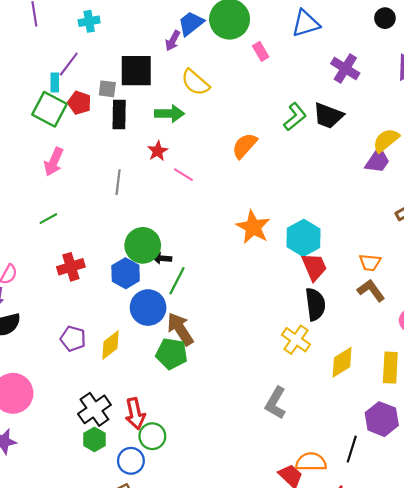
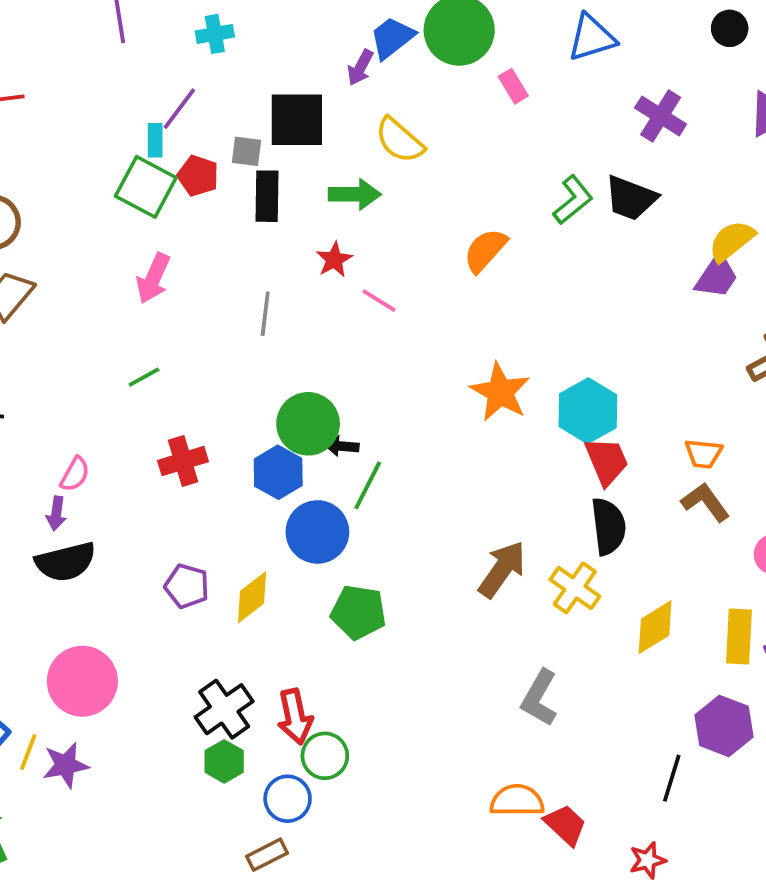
brown arrow: (180, 329) -> (502, 569), moved, turned 68
orange semicircle: (311, 462) -> (517, 801), moved

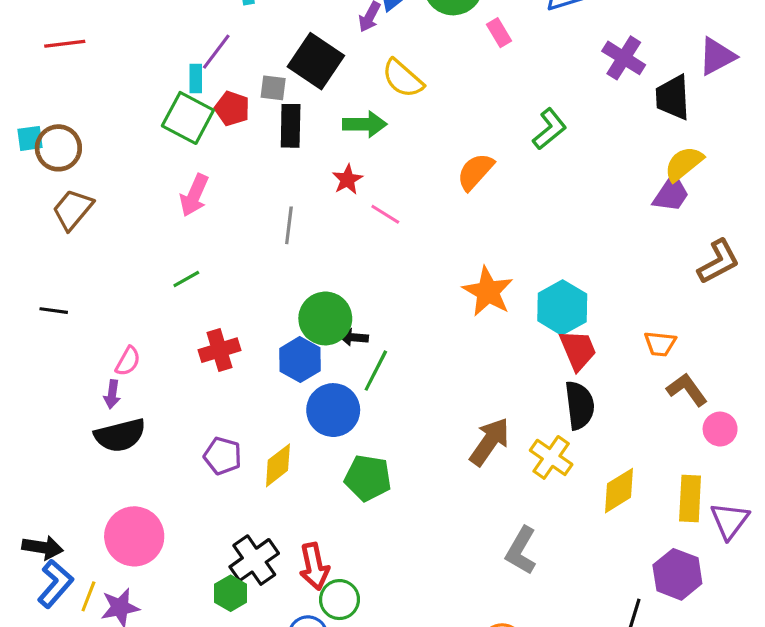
black square: (297, 120) -> (316, 61), turned 34
black trapezoid: (631, 198) -> (673, 97), moved, turned 66
brown L-shape: (705, 502) -> (687, 390), moved
green hexagon: (224, 761) -> (231, 593), moved

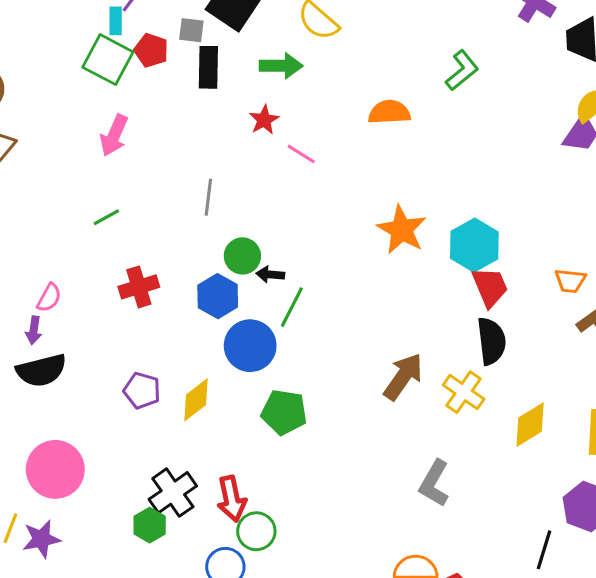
orange semicircle: (475, 172) -> (389, 112), turned 45
gray line: (289, 225) -> (208, 197), moved
green circle: (325, 318) -> (242, 256), size x0.7

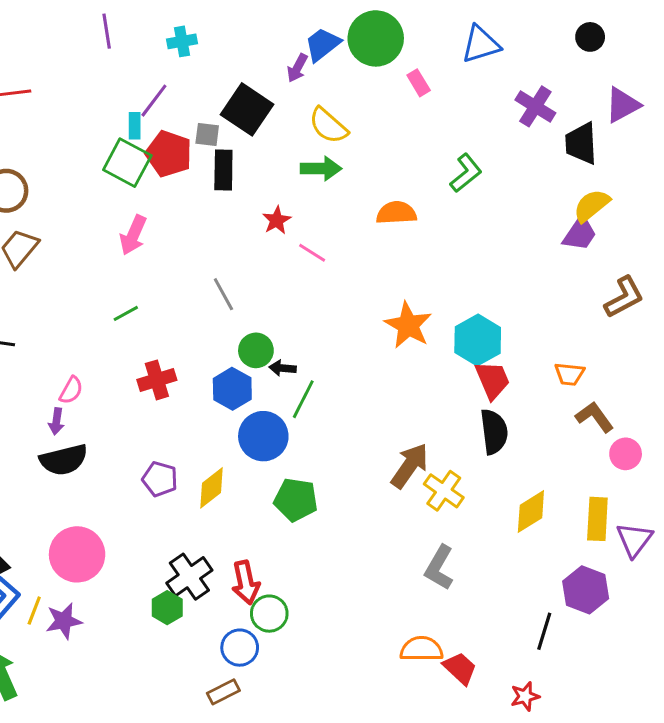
red pentagon: (151, 50) -> (169, 154), size x1.4
green arrow: (281, 66) -> (321, 169), moved
gray line: (208, 197) -> (223, 294), turned -36
yellow cross: (464, 392) -> (444, 491), moved

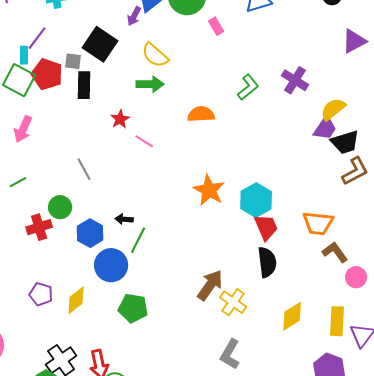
purple cross: (535, 106) -> (295, 80), moved
black trapezoid: (581, 143) -> (345, 142), moved, turned -104
green circle: (256, 350) -> (60, 207), moved
orange trapezoid: (569, 374) -> (318, 223), size x1.5

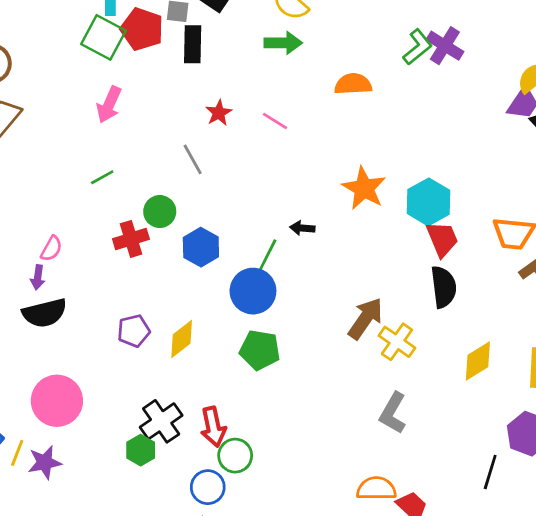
purple cross: (295, 80) -> (445, 46), moved
red star: (120, 119) -> (219, 113), moved
black arrow: (124, 219) -> (302, 228), moved
blue circle: (111, 265) -> (253, 291), moved
purple pentagon: (41, 294) -> (134, 331), turned -30

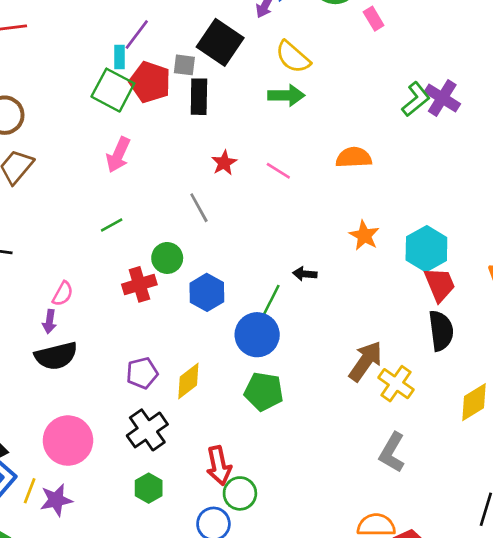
orange semicircle: (353, 84) -> (354, 157), moved
orange star: (364, 188) -> (364, 236), size x0.7
black cross: (161, 421) -> (147, 430), moved

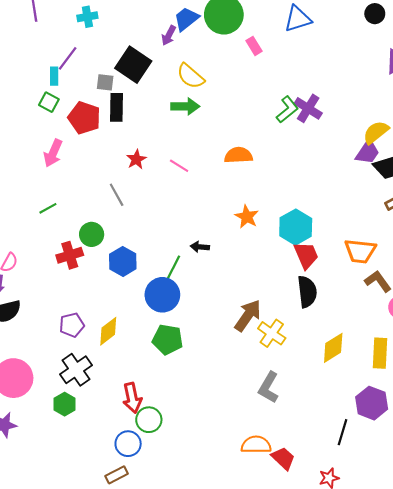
red pentagon: (150, 82) -> (84, 118), moved
green square: (113, 90) -> (49, 102), size x0.6
green hexagon: (149, 488) -> (65, 404), moved

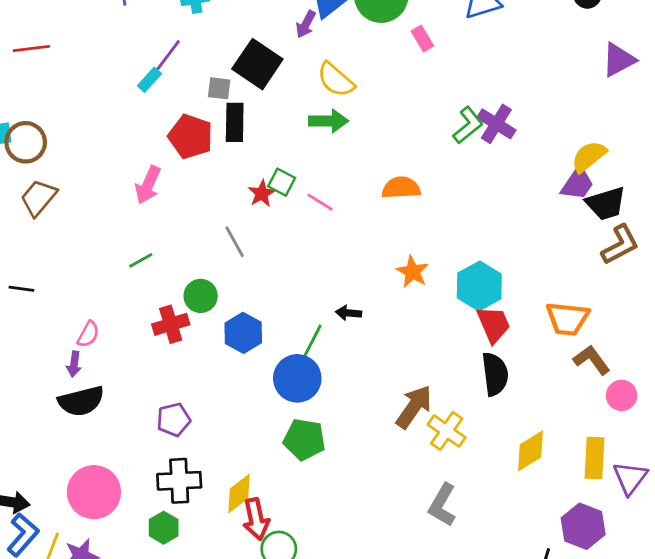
cyan rectangle: (54, 76) -> (149, 80), turned 42
green square: (49, 102) -> (282, 182), moved
yellow diamond: (108, 331) -> (239, 494), moved
black cross: (76, 370) -> (179, 481), turned 32

